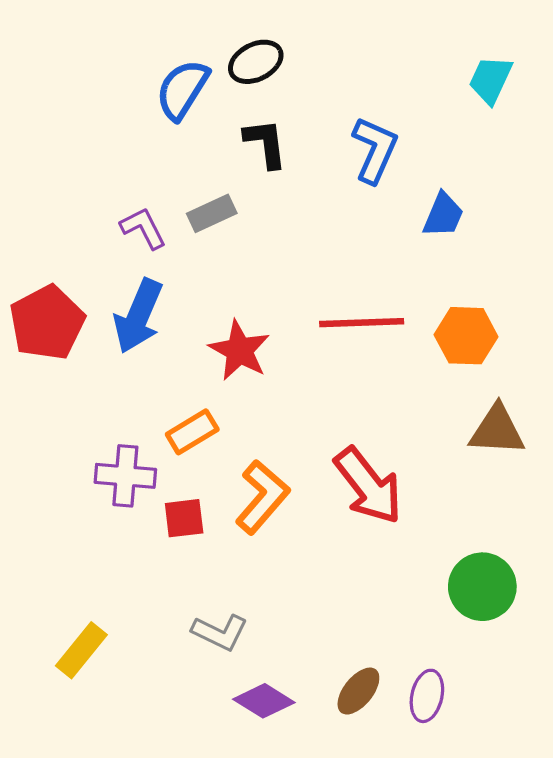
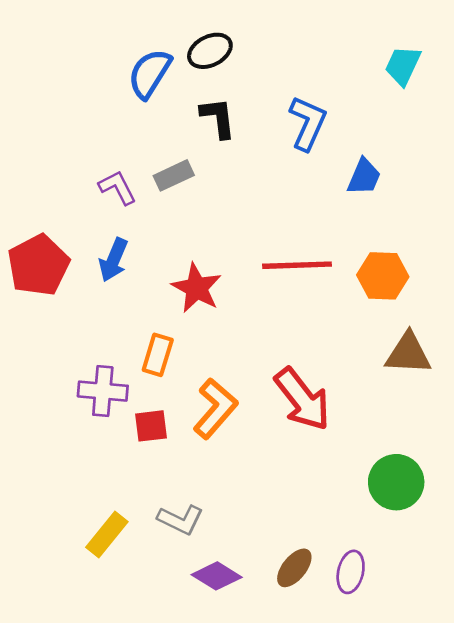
blue arrow: (138, 316) -> (114, 260), size x0.7
orange rectangle: (192, 432) -> (158, 355), turned -42
yellow rectangle: (81, 650) -> (107, 534), moved

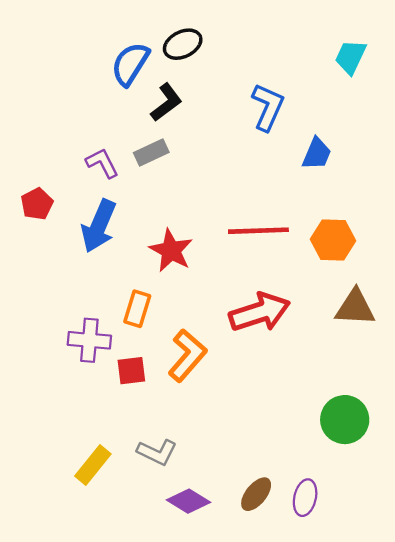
black L-shape: (218, 118) -> (166, 102), moved, turned 60
blue arrow: (114, 260) -> (99, 226), size x1.4
red pentagon: (38, 265) -> (37, 204), moved, size x0.6
red arrow: (302, 399) -> (260, 312), moved, turned -70

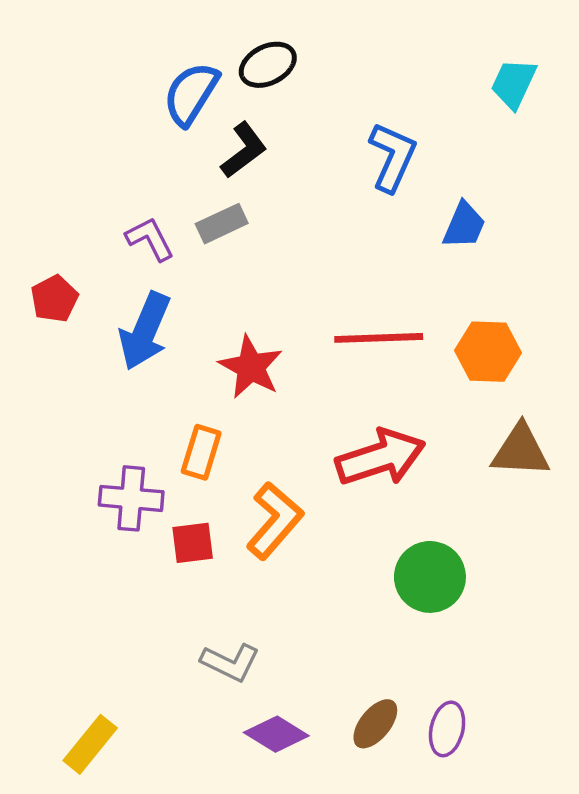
green circle: (345, 420) -> (430, 577), moved
yellow rectangle: (93, 465) -> (90, 744), moved

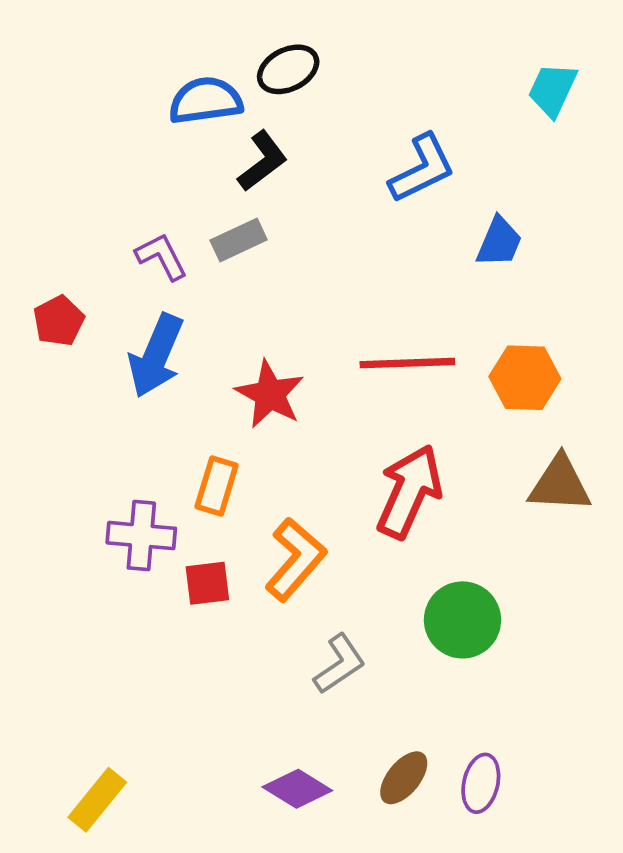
blue semicircle: (191, 94) -> (206, 101), turned 50
blue L-shape: (392, 157) -> (422, 168), turned 40
red arrow: (380, 457) -> (409, 491), turned -48
gray L-shape: (230, 662) -> (340, 664), moved, turned -60

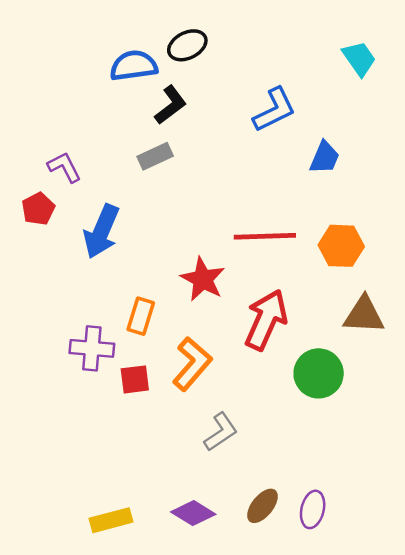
cyan trapezoid: (552, 90) -> (359, 58), turned 120
purple L-shape: (162, 257) -> (64, 167), moved
red star: (270, 394) -> (203, 279), moved
green circle: (462, 620) -> (319, 373), moved
yellow rectangle: (97, 800) -> (111, 520), moved, turned 36

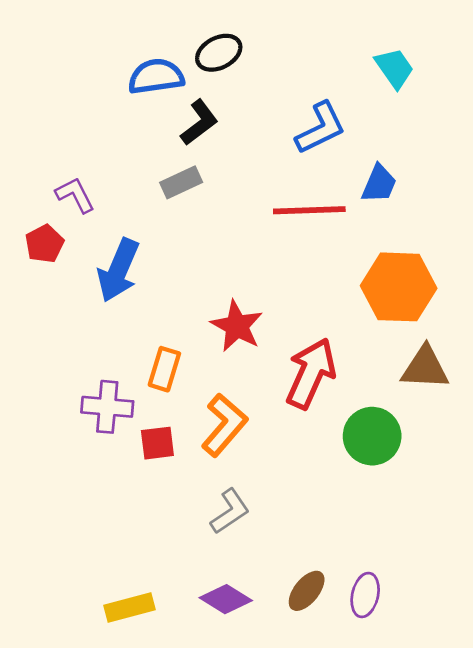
cyan trapezoid: (359, 58) -> (394, 68), moved
red line: (265, 236) -> (309, 210), moved
orange hexagon: (341, 246) -> (399, 287), size x1.4
gray L-shape: (221, 432) -> (230, 511), moved

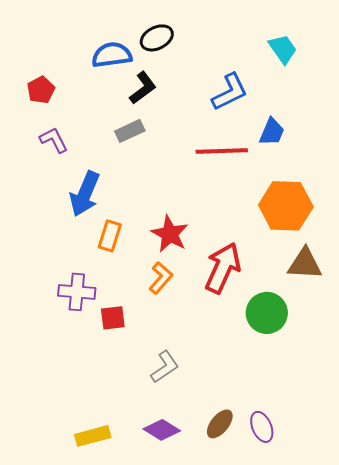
red pentagon: (45, 244) -> (41, 90), moved
orange rectangle: (164, 369) -> (110, 236), moved
orange L-shape: (224, 425) -> (161, 278), moved, size x0.7
purple ellipse: (365, 595) -> (262, 427), turned -36

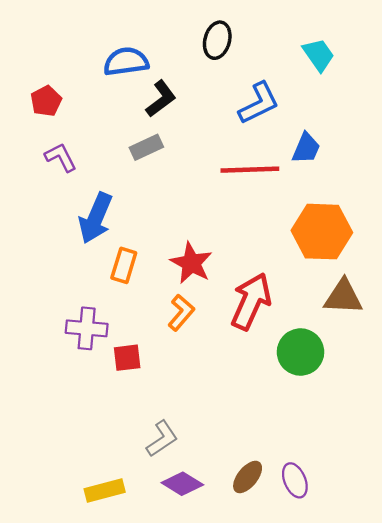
black ellipse: (157, 38) -> (217, 40), moved, turned -48
gray L-shape: (165, 367) -> (162, 439), moved

